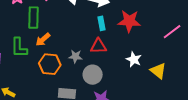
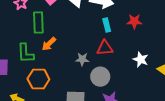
red star: (129, 21) -> (134, 21), size x0.7
orange hexagon: (50, 64) -> (38, 79), moved

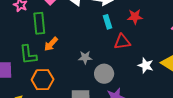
red triangle: (105, 48) -> (122, 42), moved
white star: (141, 59) -> (146, 65), moved

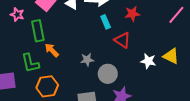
red triangle: (122, 42) -> (122, 40), turned 48
orange arrow: (51, 44) -> (52, 50), turned 98

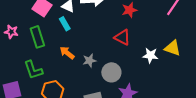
pink star: (17, 15) -> (11, 32), moved
cyan rectangle: (106, 22) -> (65, 24), moved
orange arrow: (52, 50) -> (67, 53), moved

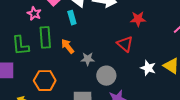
pink star: (11, 32) -> (34, 13), moved
green rectangle: (37, 37) -> (45, 37), moved
green L-shape: (33, 70) -> (21, 45), moved

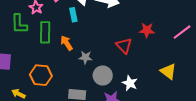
red star: (138, 19) -> (147, 30), moved
green L-shape: (21, 45) -> (19, 24), moved
white star: (148, 68) -> (130, 83), moved

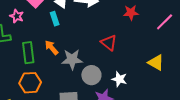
red star: (147, 30) -> (131, 13), moved
green rectangle: (45, 32) -> (28, 53), moved
gray star: (85, 57) -> (72, 59), size x1.5

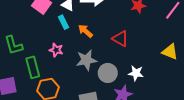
pink star: (17, 16) -> (56, 50), moved
orange arrow: (51, 48) -> (85, 31), moved
green rectangle: (28, 53) -> (33, 67), moved

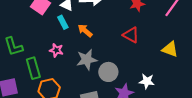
red triangle: (120, 39) -> (131, 35), moved
white star: (136, 73) -> (147, 81), moved

